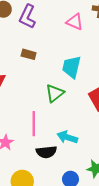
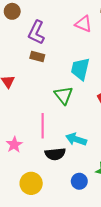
purple L-shape: (27, 17) -> (36, 32), moved
green triangle: (55, 93) -> (64, 95), turned -30

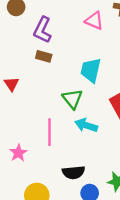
cyan arrow: (76, 139) -> (86, 125), moved
black semicircle: (55, 154) -> (74, 172), moved

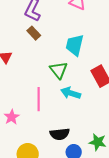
brown rectangle: (44, 56) -> (34, 33), turned 32

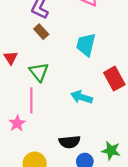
green triangle: (59, 70) -> (39, 72), moved
pink line: (39, 99) -> (31, 100), moved

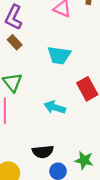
cyan trapezoid: (86, 45) -> (59, 55), turned -95

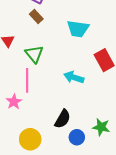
black semicircle: (43, 152) -> (63, 119), turned -54

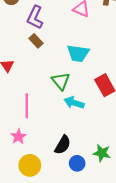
green triangle: (34, 54) -> (61, 81), moved
pink star: (14, 102) -> (19, 137), moved

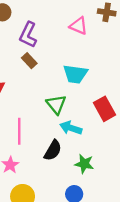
black semicircle: (63, 145) -> (53, 150), moved
green star: (102, 153) -> (84, 164), moved

